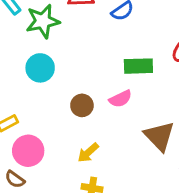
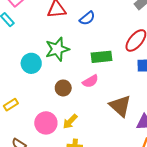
green star: (43, 21) -> (57, 49), moved
pink circle: (28, 151) -> (46, 123), moved

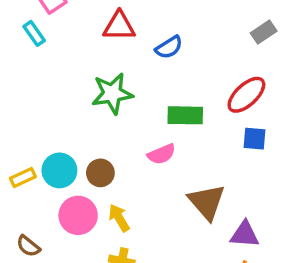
cyan circle: (31, 63) -> (59, 170), moved
brown circle: (63, 88) -> (100, 173), moved
yellow arrow: (70, 121) -> (119, 218), turned 98

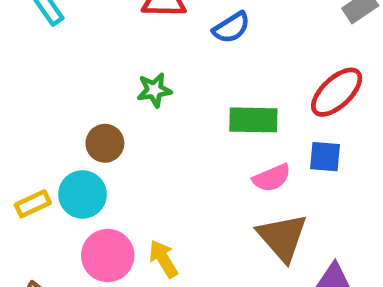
green star: (112, 93) -> (154, 90), size x0.6
blue square: (254, 139) -> (325, 157), moved
pink semicircle: (161, 154) -> (272, 178), moved
brown circle: (100, 173) -> (105, 143), moved

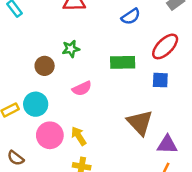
blue semicircle: (231, 28) -> (131, 17), moved
brown circle: (105, 143) -> (45, 66), moved
pink semicircle: (272, 178) -> (82, 89), moved

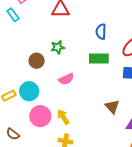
blue semicircle: (131, 17) -> (101, 32), moved, turned 126
brown triangle: (140, 123) -> (112, 107), size x0.7

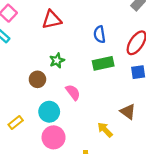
pink semicircle: (66, 79) -> (73, 92), turned -91
cyan circle: (29, 91) -> (49, 112), moved
yellow arrow: (63, 117) -> (105, 130), moved

